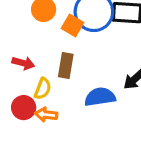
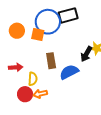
brown rectangle: (66, 66) -> (51, 61), moved

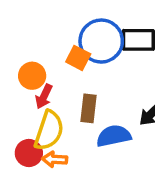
orange circle: (17, 31) -> (32, 76), moved
red arrow: (16, 67) -> (44, 96), moved, turned 104
yellow semicircle: (33, 79) -> (49, 131), size x1.6

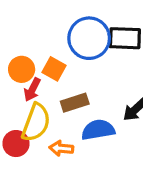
orange square: (78, 58) -> (54, 69), moved
brown rectangle: (88, 108) -> (75, 103), turned 64
orange arrow: (55, 159) -> (61, 148), moved

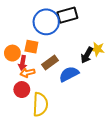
yellow semicircle: (36, 123) -> (40, 104), moved
red circle: (16, 144) -> (22, 90), moved
orange arrow: (61, 148) -> (27, 73), moved

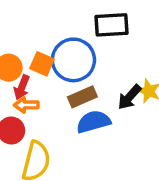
blue circle: (46, 22) -> (73, 60), moved
brown rectangle: (50, 63) -> (82, 97), moved

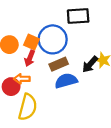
red arrow: (22, 87) -> (30, 58), moved
orange arrow: (26, 105) -> (22, 79), moved

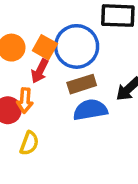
orange arrow: (22, 79) -> (25, 100), turned -91
yellow semicircle: (28, 107) -> (29, 143), size x0.6

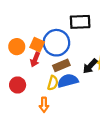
orange arrow: (25, 100) -> (44, 105), moved
yellow semicircle: (29, 143) -> (53, 83), moved

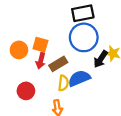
blue circle: (56, 43) -> (84, 37), moved
brown rectangle: (61, 65) -> (58, 64), moved

